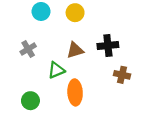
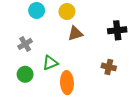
black cross: (108, 46) -> (117, 30), moved
brown triangle: (75, 50) -> (75, 33), moved
green circle: (30, 101) -> (25, 74), moved

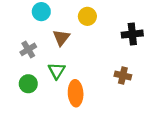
yellow circle: (67, 12) -> (87, 16), moved
brown triangle: (75, 33) -> (61, 38), moved, turned -35
green triangle: (50, 63) -> (57, 71), turned -35

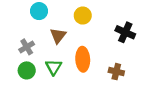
black cross: (132, 34) -> (125, 32), turned 30
green circle: (28, 84) -> (27, 70), moved
orange ellipse: (76, 93) -> (83, 59), moved

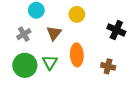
gray cross: (27, 47) -> (24, 34), moved
green circle: (27, 70) -> (25, 65), size x1.5

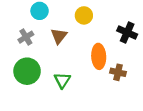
orange ellipse: (77, 55) -> (99, 56), moved
green triangle: (50, 62) -> (62, 80), moved

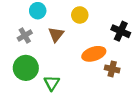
orange ellipse: (99, 56) -> (94, 54), turned 75
green triangle: (62, 80) -> (52, 83), moved

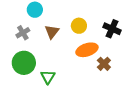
yellow circle: (80, 15) -> (79, 26), moved
brown cross: (112, 69) -> (104, 64), turned 32

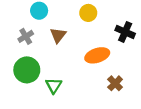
yellow circle: (79, 26) -> (88, 13), moved
brown cross: (104, 64) -> (115, 83), moved

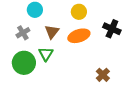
orange ellipse: (97, 55) -> (79, 36), moved
green triangle: (54, 86) -> (46, 54), moved

